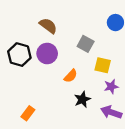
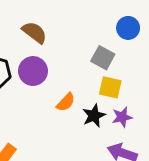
gray square: (86, 44) -> (103, 58), moved
black star: (82, 99) -> (94, 116), moved

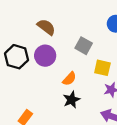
gray square: (103, 58) -> (84, 46), moved
black star: (94, 116) -> (72, 100), moved

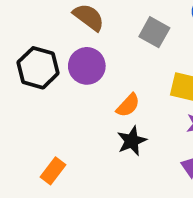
gray square: (84, 46) -> (154, 32), moved

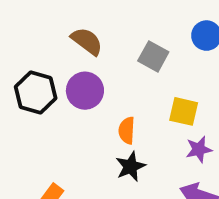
orange semicircle: (128, 105) -> (127, 130), turned 140

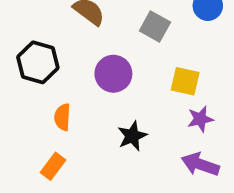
purple circle: (85, 91) -> (113, 74), moved
orange semicircle: (127, 130) -> (62, 117), moved

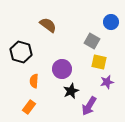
gray square: (155, 27) -> (92, 41), moved
purple circle: (113, 74) -> (62, 69), moved
purple arrow: (200, 164) -> (89, 106), moved, turned -78

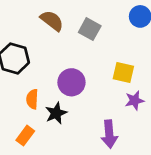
gray square: (92, 41) -> (90, 29), moved
black star: (71, 91) -> (56, 113), moved
purple arrow: (89, 106) -> (109, 134), turned -36

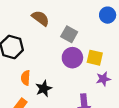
gray square: (90, 29) -> (69, 34), moved
purple circle: (71, 82) -> (72, 58), moved

